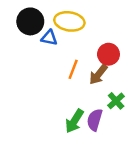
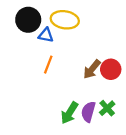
red circle: (108, 54) -> (111, 69), moved
orange line: (73, 69) -> (48, 65), moved
green cross: (116, 101) -> (107, 108), moved

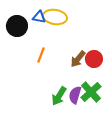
black circle: (28, 20) -> (17, 26), moved
blue triangle: (46, 35) -> (39, 17), moved
green cross: (107, 108) -> (91, 92), size x1.5

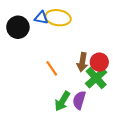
orange line: (41, 55) -> (52, 68), moved, turned -56
brown arrow: (78, 59) -> (82, 62), turned -30
green cross: (91, 92) -> (96, 78), moved

